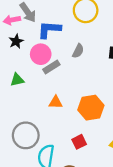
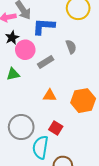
gray semicircle: (78, 51) -> (71, 47), turned -48
pink circle: (41, 54) -> (25, 50), moved
red square: (79, 142) -> (56, 128), moved, turned -32

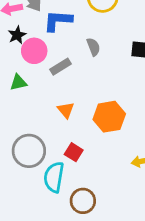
orange triangle: (50, 96) -> (66, 110), turned 48

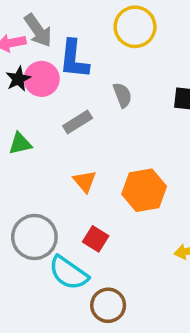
blue L-shape: (58, 21) -> (74, 59), turned -88
pink circle: (34, 51) -> (42, 79), moved
cyan semicircle: (54, 177) -> (69, 273), turned -64

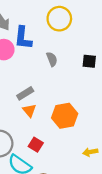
gray rectangle: (78, 122) -> (25, 93), moved

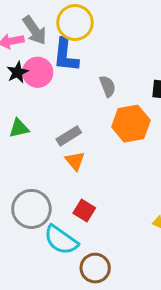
yellow circle: (59, 19) -> (75, 23), moved
orange hexagon: (65, 116) -> (131, 124), moved

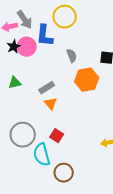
yellow circle: (75, 23) -> (65, 17), moved
cyan semicircle: (61, 240) -> (42, 155), turned 40

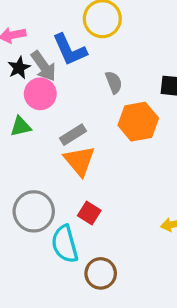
gray arrow: (25, 20) -> (44, 66), moved
blue L-shape: (45, 36) -> (70, 50), turned -30
pink circle: (27, 47) -> (40, 94), moved
orange triangle: (51, 104) -> (79, 161), size x1.5

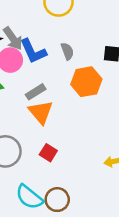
blue L-shape: (70, 50) -> (33, 51), moved
cyan semicircle: (65, 244) -> (29, 197), moved, turned -36

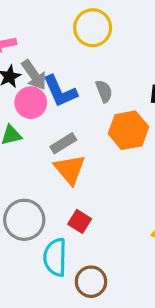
cyan semicircle: (29, 197) -> (55, 257), moved, turned 52

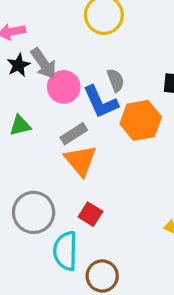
blue L-shape: (60, 91) -> (101, 102), moved
pink circle: (31, 103) -> (64, 87), moved

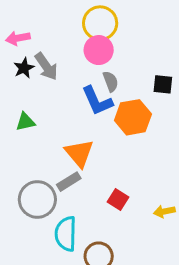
pink circle: (64, 87) -> (99, 50), moved
gray rectangle: (74, 134) -> (69, 182), moved
red square: (90, 214) -> (118, 199), moved

